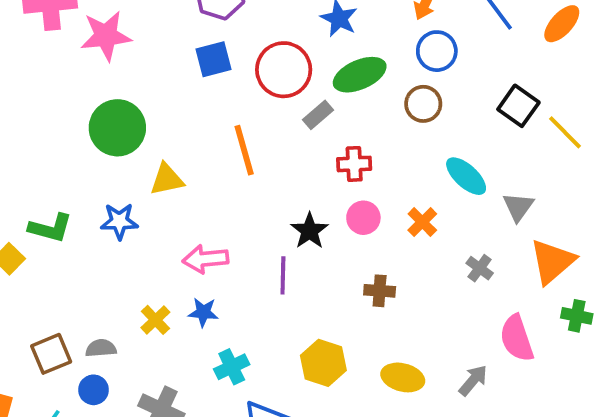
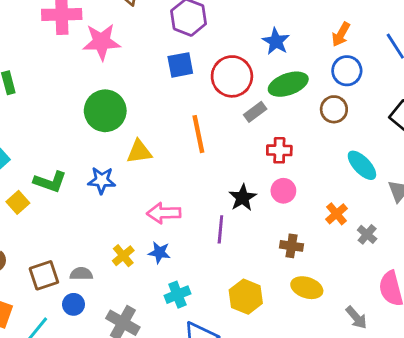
orange cross: (422, 222) -> (337, 214), moved
yellow ellipse: (403, 377) -> (307, 288), moved
gray arrow: (473, 380) -> (356, 318), turned 95

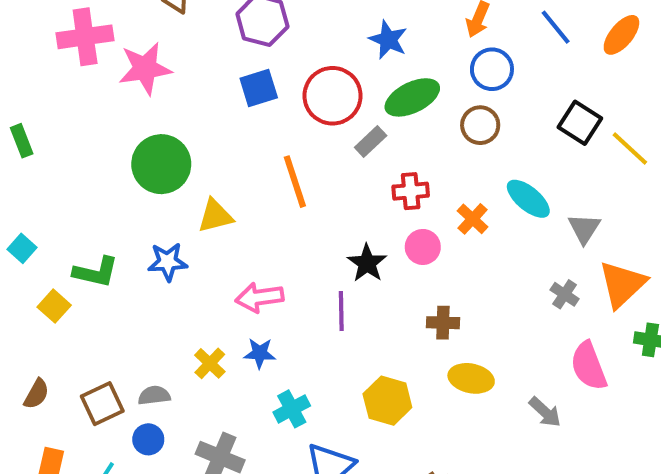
orange cross: (337, 214) -> (473, 219), moved
gray cross: (367, 234) -> (565, 294), moved

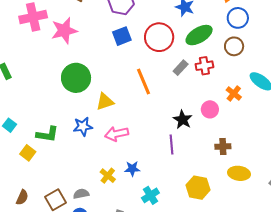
gray rectangle: (371, 141) -> (181, 68), moved
red cross: (411, 191) -> (204, 66), moved
pink arrow: (259, 297) -> (117, 134), moved

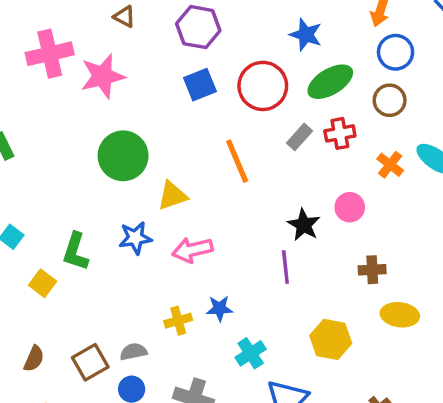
orange cross: (234, 93) -> (390, 165), moved
green L-shape: (47, 134) -> (75, 252), turned 100
yellow cross: (108, 176) -> (178, 321), turned 35

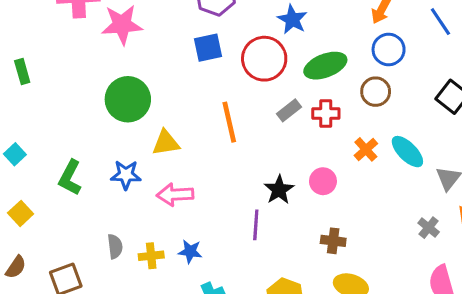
blue star: (306, 35) -> (292, 19), moved
yellow square: (43, 283) -> (21, 213), moved
gray semicircle: (133, 352) -> (115, 246), moved, turned 85

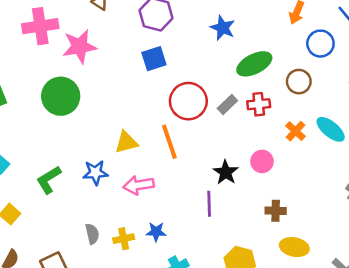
blue circle: (389, 50) -> (320, 44), moved
red circle: (264, 59) -> (188, 101), moved
green circle: (128, 99) -> (61, 96), moved
orange line: (229, 122) -> (169, 142), moved
green L-shape: (70, 178) -> (49, 180), turned 36

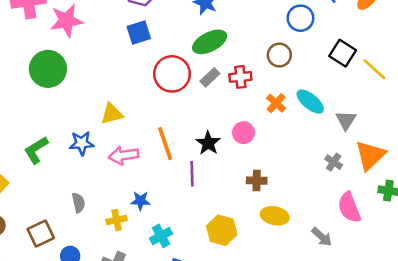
green ellipse: (254, 64) -> (210, 42), moved
orange line: (169, 142) -> (165, 144), moved
yellow cross: (124, 239) -> (117, 220), moved

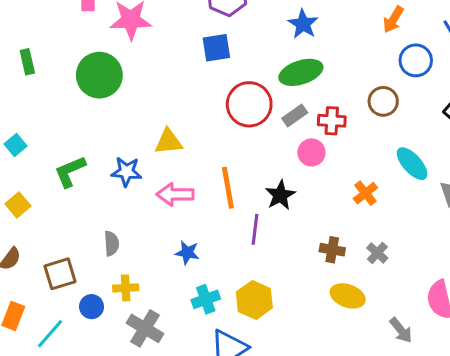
orange cross: (276, 103) -> (365, 193), moved
pink circle: (243, 133) -> (311, 152), moved
gray cross: (334, 162) -> (377, 253), moved
yellow cross: (117, 220) -> (126, 288), moved
yellow hexagon: (222, 230) -> (254, 300), moved

